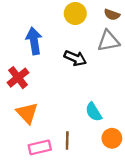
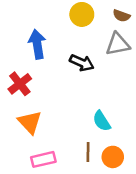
orange circle: (112, 138) -> (113, 157), moved
brown line: (67, 141) -> (88, 152), moved

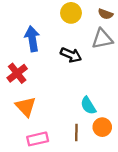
orange circle: (113, 157) -> (102, 127), moved

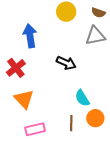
black arrow: (71, 55) -> (66, 63), moved

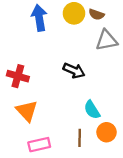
brown semicircle: (98, 13) -> (96, 14), moved
blue arrow: (30, 36) -> (39, 18), moved
red cross: (16, 68) -> (18, 76), turned -36

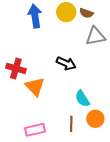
orange triangle: (27, 111) -> (35, 87), moved

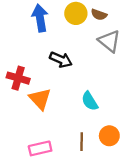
gray triangle: (95, 36) -> (109, 41), turned 50
black arrow: (66, 63) -> (61, 60), moved
cyan semicircle: (82, 99) -> (90, 101), moved

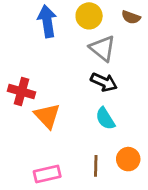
brown semicircle: (99, 15) -> (131, 17), moved
gray triangle: (109, 41) -> (103, 48), moved
black arrow: (61, 60) -> (104, 82), moved

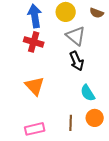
black arrow: (104, 82) -> (77, 61), turned 42
red cross: (21, 92) -> (34, 42), moved
cyan semicircle: (105, 119) -> (88, 93), moved

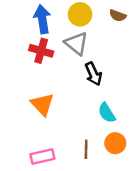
gray triangle: (76, 36) -> (76, 44), moved

